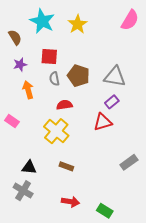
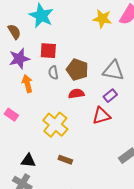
yellow star: (78, 24) -> (102, 19), moved, turned -30
purple star: (20, 65) -> (19, 59), size x1.5
red semicircle: (64, 105) -> (76, 94), moved

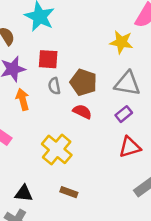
yellow star: (102, 19) -> (121, 42), moved
red semicircle: (76, 94) -> (82, 112), turned 35
red triangle: (101, 116) -> (130, 147), moved

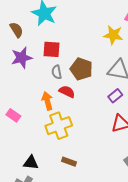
orange arrow: (23, 99) -> (47, 101), moved
red semicircle: (82, 112) -> (67, 92), moved
yellow cross: (57, 149) -> (59, 126), turned 30

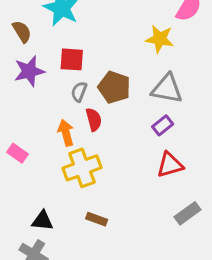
gray semicircle: (57, 72) -> (79, 92), turned 32
red semicircle: (67, 92) -> (94, 120), turned 49

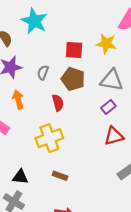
red square: (72, 59) -> (74, 50), moved
gray semicircle: (79, 92) -> (43, 73), moved
orange arrow: (66, 133) -> (18, 99), moved

